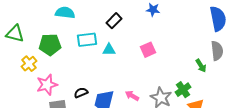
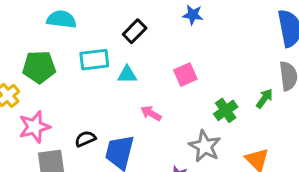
green arrow: (201, 66) -> (264, 98), turned -112
green cross: (183, 90) -> (226, 110), moved
pink arrow: (132, 96) -> (151, 113), moved

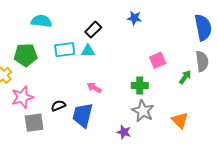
cyan triangle: (127, 75) -> (88, 51), moved
pink square: (185, 75) -> (158, 60), moved
green cross: (226, 110) -> (140, 86), moved, turned 35
pink arrow: (151, 113) -> (94, 88), moved

